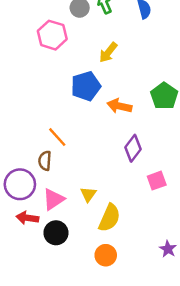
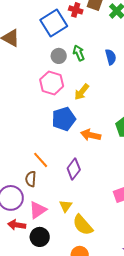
pink hexagon: (52, 35) -> (52, 83), moved
purple diamond: (133, 148) -> (74, 169), moved
yellow semicircle: (109, 218) -> (83, 225), turned 115

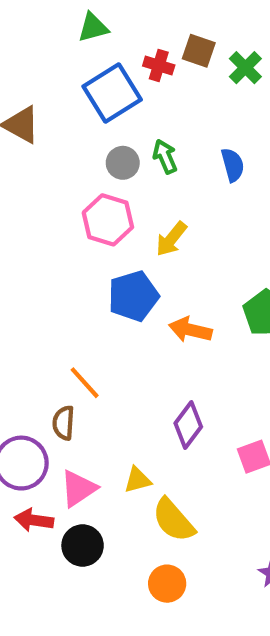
purple diamond: (74, 169) -> (188, 425), moved
yellow triangle: (66, 206) -> (138, 480), turned 40

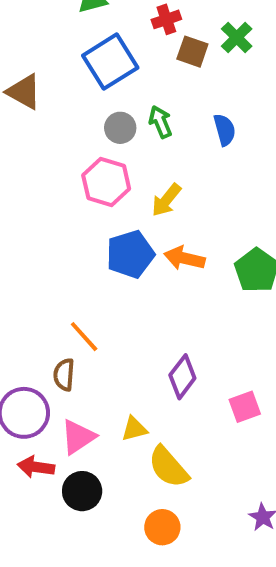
brown square: (199, 51) -> (192, 52), moved
red cross: (159, 66) -> (166, 19), moved, turned -36
orange arrow: (190, 330) -> (184, 258), moved

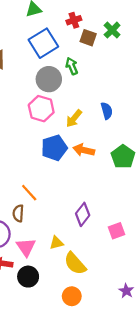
green arrow: (160, 122) -> (72, 66), moved
gray circle: (120, 128) -> (49, 79), size x1.5
blue semicircle: (225, 130) -> (107, 111), moved
pink triangle: (78, 437) -> (26, 247), turned -30

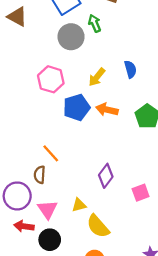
pink hexagon: (41, 109) -> (51, 79), moved

